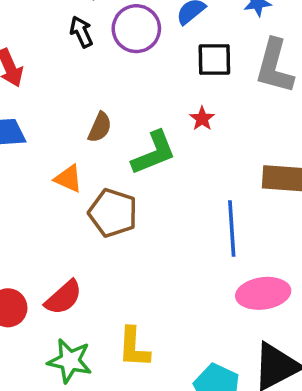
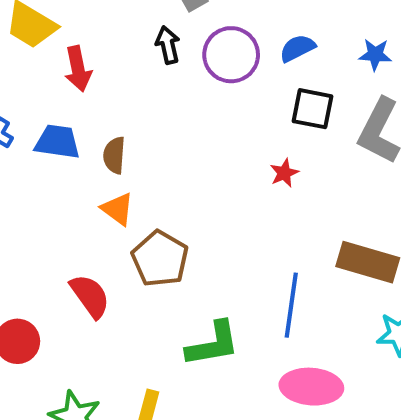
brown semicircle: (100, 127) -> (114, 155), moved, turned 148
green L-shape: (154, 153) -> (213, 344), moved
red semicircle: (63, 297) -> (90, 296), moved, turned -96

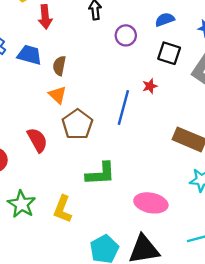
purple circle: (231, 55) -> (126, 35), moved, size x0.7
blue line: (291, 305) -> (123, 108), moved

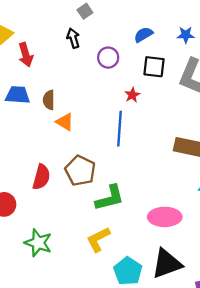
red star: (150, 86) -> (132, 95), moved
orange triangle: (58, 95) -> (65, 122), moved
brown pentagon: (77, 124) -> (80, 171), moved
red semicircle: (37, 140) -> (41, 177), turned 55
yellow L-shape: (63, 209) -> (98, 239), moved, turned 52

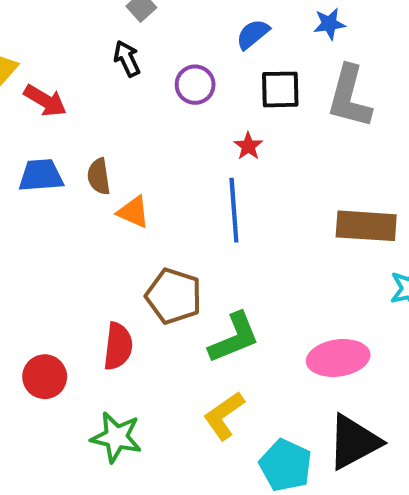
red arrow: (26, 55) -> (45, 101), turned -35
red semicircle: (41, 177) -> (118, 346), moved

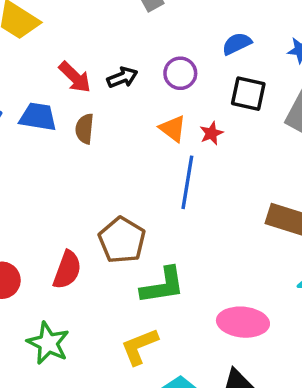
black arrow: (127, 59) -> (122, 77), moved, turned 80
red arrow: (45, 101) -> (75, 77), moved
orange triangle: (133, 212) -> (173, 129), moved

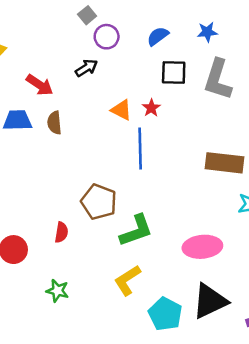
purple circle: (180, 73) -> (107, 37), moved
black arrow: (122, 77) -> (86, 68), moved
red semicircle: (67, 270) -> (61, 232), size x0.7
green star: (48, 343) -> (57, 291), size x0.7

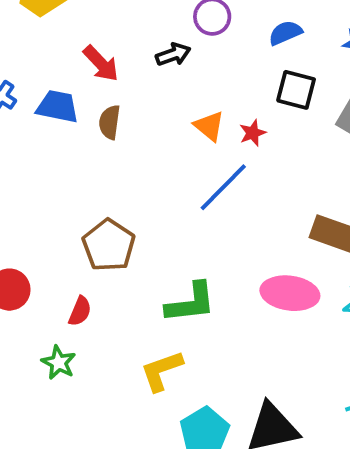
blue line: (140, 149) -> (223, 187), turned 33
brown pentagon: (99, 202) -> (109, 245), moved
red semicircle: (61, 232) -> (80, 311), moved
pink ellipse: (202, 247) -> (290, 293), moved

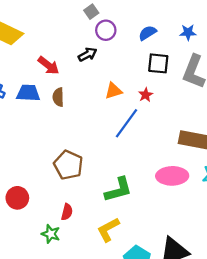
orange triangle: (209, 126) -> (113, 91), turned -48
red star: (253, 133) -> (146, 95), moved
red semicircle: (80, 311) -> (67, 212), moved

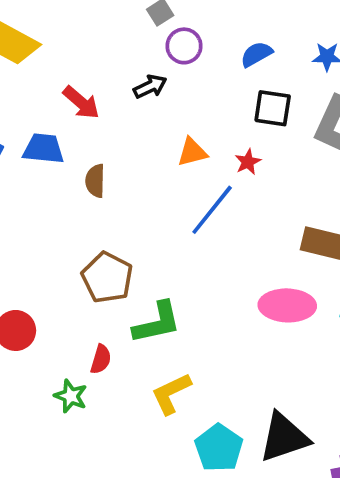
brown semicircle: (58, 97) -> (95, 181), moved
green L-shape: (118, 190) -> (157, 323), moved

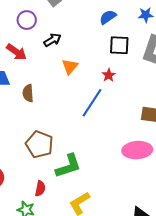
purple circle: (184, 46) -> (27, 20), moved
orange triangle: (192, 152) -> (70, 67), moved, turned -30

